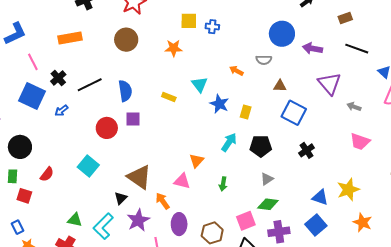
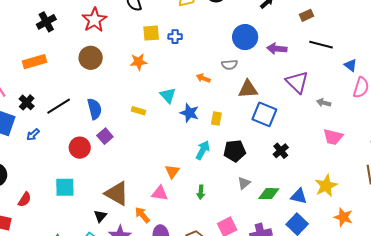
brown triangle: (280, 86) -> (248, 89), size x1.5
purple square: (133, 119) -> (105, 136), turned -35
cyan square: (88, 166) -> (65, 187), turned -35
green diamond: (268, 204) -> (269, 194), moved

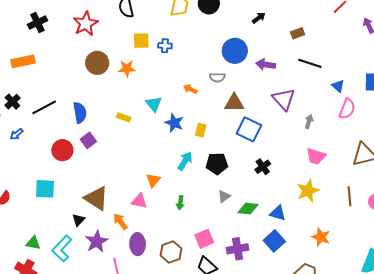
brown circle: (91, 58) -> (97, 63), moved
gray arrow: (324, 103) -> (309, 122), turned 88
yellow star: (326, 186) -> (308, 191), moved

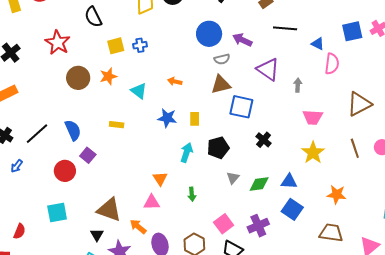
purple arrow: (266, 65) -> (242, 40), turned 30
gray semicircle: (217, 77) -> (222, 59), moved
cyan triangle: (154, 104) -> (139, 91), moved

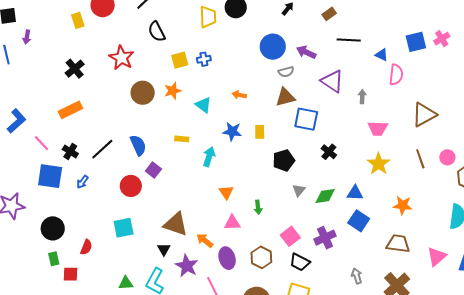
cyan arrow: (187, 152) -> (209, 157), moved
pink triangle: (152, 202) -> (232, 223), moved

